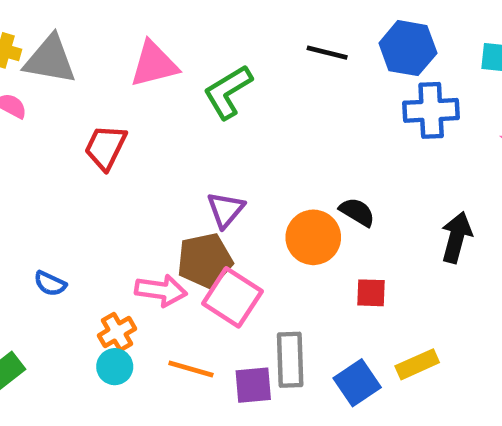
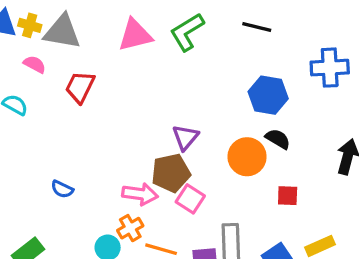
blue hexagon: (408, 48) -> (268, 95), moved
green L-shape: (228, 92) -> (187, 32), moved
red trapezoid: (106, 147) -> (80, 87), moved
pink square: (232, 297) -> (190, 199), size x0.7
orange cross: (117, 332) -> (130, 228), moved

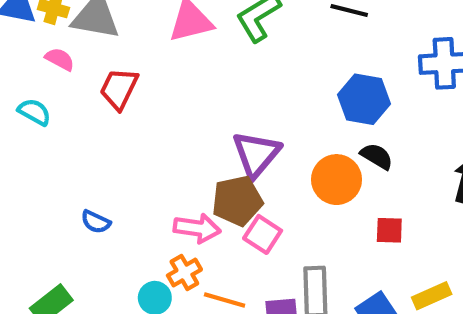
purple triangle: (185, 137) -> (256, 154), size x1.4

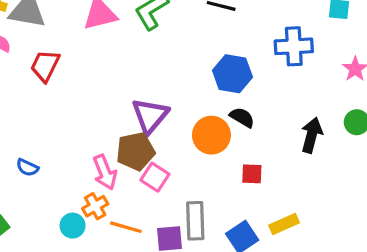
pink arrow: (197, 228) -> (105, 172), turned 60

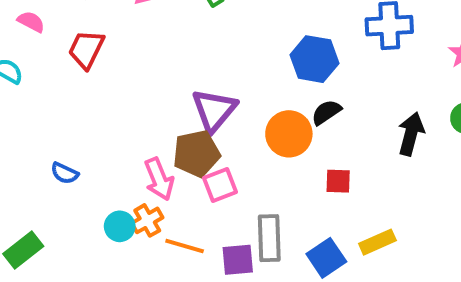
black semicircle: (242, 117) -> (326, 112), turned -65
pink square: (155, 177) -> (220, 185), turned 36
cyan circle: (73, 226) -> (120, 226), moved

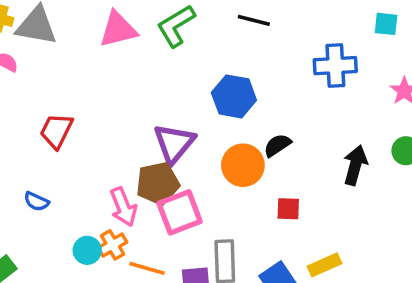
red trapezoid: (86, 49) -> (56, 131), moved
blue hexagon: (314, 59) -> (234, 96), moved
pink square: (220, 185) -> (180, 212), size x1.4

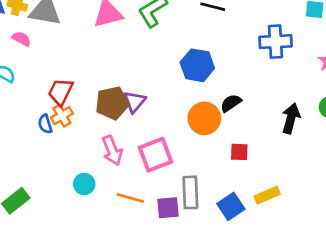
purple triangle: (174, 143) -> (135, 102), moved, size x0.7
brown pentagon: (158, 183) -> (112, 103), moved
blue semicircle: (36, 201) -> (45, 124), moved, turned 48
orange cross: (113, 245) -> (62, 116), moved

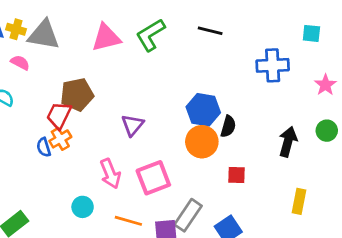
blue hexagon: (197, 65) -> (203, 110), moved
brown pentagon: (112, 103) -> (77, 95), moved
black semicircle: (231, 103) -> (228, 126), turned 140
gray rectangle: (190, 192) -> (188, 215), turned 36
yellow rectangle: (267, 195) -> (299, 201), moved, turned -55

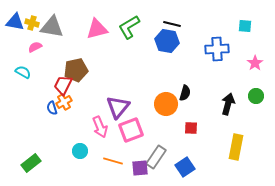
pink semicircle: (20, 63) -> (35, 47), turned -56
blue hexagon: (203, 110) -> (167, 41), moved
purple triangle: (132, 125) -> (118, 107), moved, size x1.4
yellow rectangle: (299, 201) -> (236, 147), size x1.4

